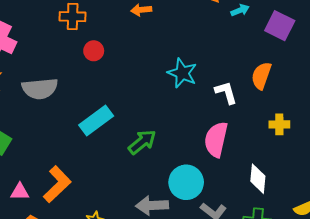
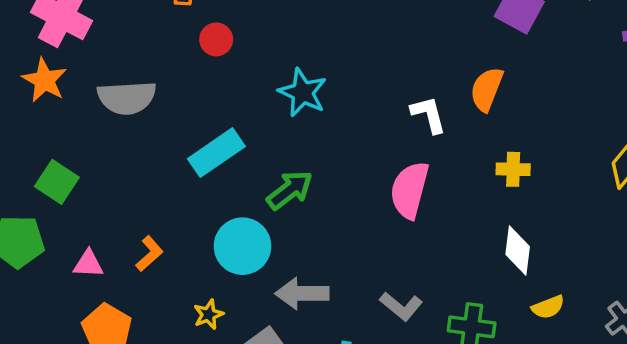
cyan star: (182, 73) -> (302, 92), moved
white diamond: (258, 179) -> (518, 250), moved
cyan circle: (186, 182) -> (242, 246), moved
orange L-shape: (57, 184) -> (149, 254), size x0.6

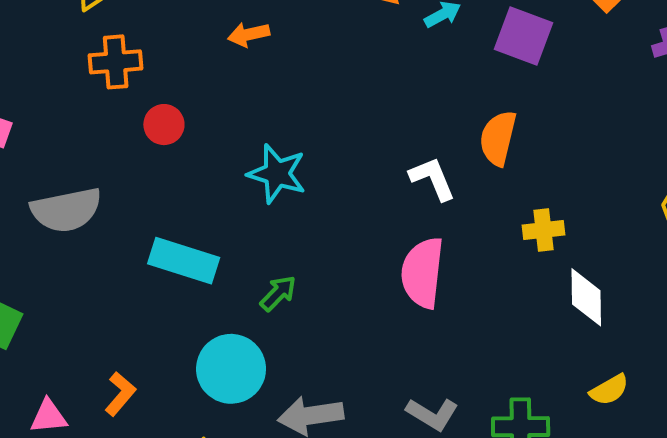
cyan rectangle: (216, 153) -> (184, 261), turned 60
green arrow: (290, 190) -> (278, 293), size x0.7
white diamond: (518, 250) -> (586, 297), moved

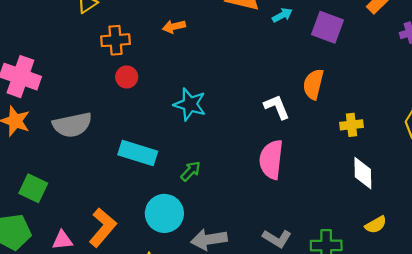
orange cross: (116, 62) -> (115, 40), moved
yellow cross: (544, 230) -> (351, 125), moved
orange L-shape: (120, 394) -> (103, 228), size x1.6

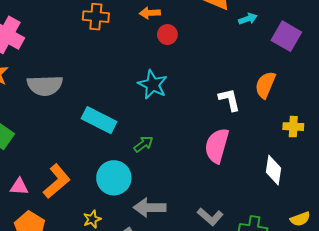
red circle: (127, 77) -> (167, 35), moved
white diamond: (363, 173) -> (274, 170), moved

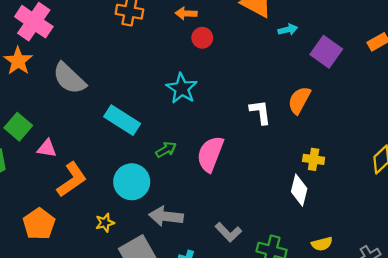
gray semicircle: (45, 85) -> (69, 78), turned 40
yellow cross: (293, 127) -> (314, 159), moved
pink semicircle: (217, 146) -> (210, 154), moved
pink triangle: (19, 187) -> (47, 148), moved

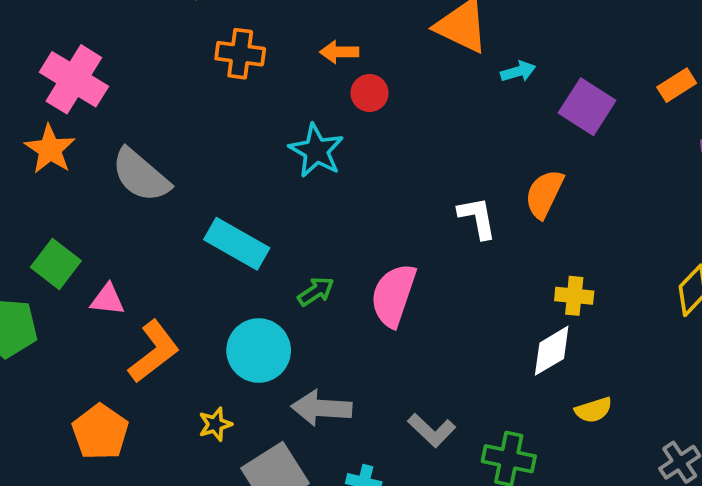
cyan star: (182, 88) -> (316, 151), moved
white diamond: (299, 190) -> (552, 351), turned 48
yellow semicircle: (322, 244) -> (593, 410), moved

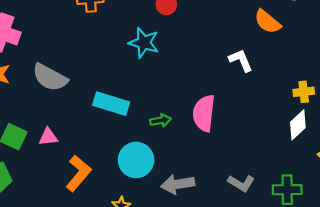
orange semicircle: (544, 194) -> (267, 22), moved, turned -64
green arrow: (316, 291) -> (161, 120), turned 36
pink triangle: (108, 300) -> (48, 137), moved

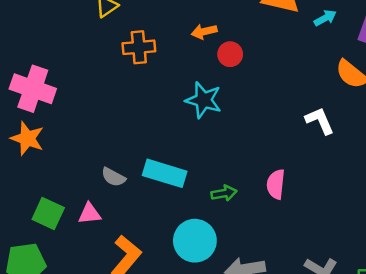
gray semicircle: (50, 77) -> (113, 177), moved, size x0.6
pink semicircle: (204, 113) -> (276, 184), size x0.7

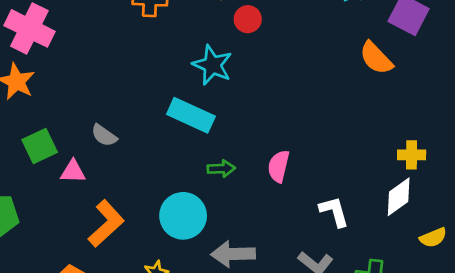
white L-shape: (320, 121) -> (334, 212), moved
cyan rectangle: (165, 173) -> (191, 115), moved
green square: (48, 213) -> (40, 146), moved, turned 32

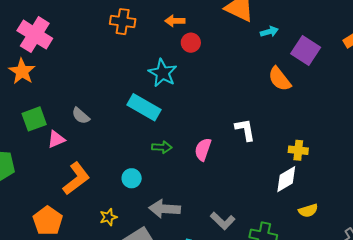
pink triangle: (73, 171) -> (56, 139), turned -30
white L-shape: (334, 212) -> (245, 130), moved
cyan circle: (183, 216) -> (132, 178), size x0.6

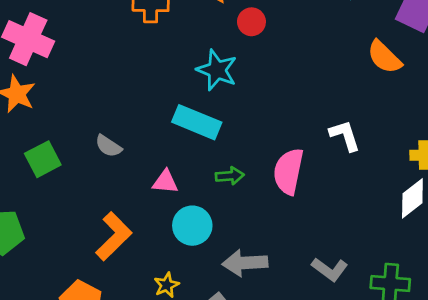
pink triangle: (56, 139) -> (165, 182), moved, turned 36
pink semicircle: (203, 149) -> (288, 171), size x1.4
cyan circle: (132, 178) -> (192, 226), size x1.4

